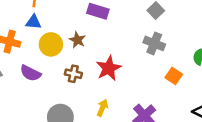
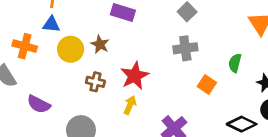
gray cross: (154, 43) -> (185, 48), turned -30
purple semicircle: (30, 73) -> (39, 104), moved
yellow arrow: (102, 108) -> (130, 105), moved

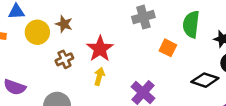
green semicircle: (235, 63) -> (191, 24), size x1.5
brown cross: (95, 82) -> (64, 59), turned -30

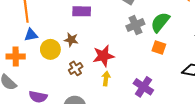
green semicircle: (191, 24) -> (160, 22), moved, turned 40
red star: (100, 49) -> (103, 56), turned 30

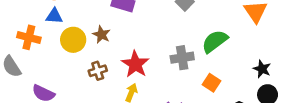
gray cross: (135, 25) -> (182, 58), moved
orange square: (159, 47) -> (211, 83), moved
red star: (103, 56) -> (135, 64), turned 30

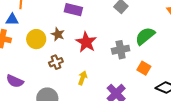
blue triangle: (54, 16) -> (12, 20), moved
red star: (135, 64) -> (86, 42), moved

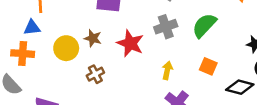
gray cross: (121, 50) -> (166, 27), moved
yellow arrow: (83, 78) -> (167, 70), moved

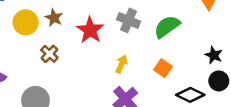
gray cross: (166, 27) -> (128, 20), turned 30
brown cross: (95, 74) -> (49, 54), turned -30

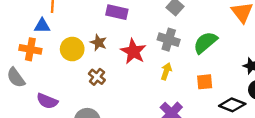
yellow arrow: (122, 64) -> (166, 71), moved
orange square: (163, 68) -> (205, 82), turned -35

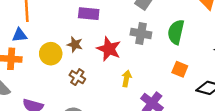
green semicircle: (205, 43) -> (176, 32), turned -30
yellow arrow: (166, 71) -> (126, 79), moved
orange square: (205, 82) -> (180, 69), turned 35

